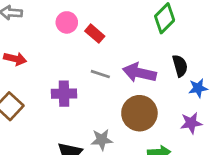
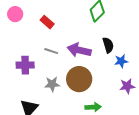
pink circle: (67, 22) -> (15, 14), moved
purple star: (191, 123) -> (127, 86), moved
gray star: (102, 140) -> (52, 84), moved

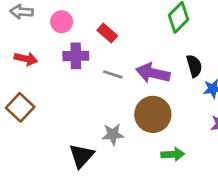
purple cross: (25, 65) -> (76, 56), moved
gray star: (52, 84) -> (113, 134), moved

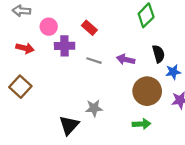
pink circle: (62, 22) -> (49, 27), moved
purple arrow: (153, 73) -> (126, 59), size x0.7
brown circle: (153, 114) -> (147, 91), moved

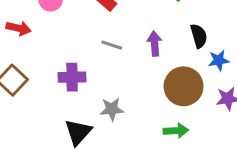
purple cross: (65, 46) -> (72, 77), moved
purple arrow: (126, 59) -> (155, 44), turned 72

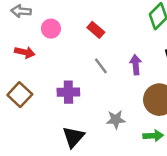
gray line: (112, 45) -> (101, 66), turned 35
gray star: (112, 109) -> (116, 120), moved

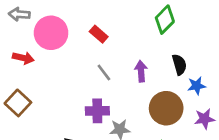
pink circle: (51, 29) -> (51, 33), size x1.6
purple cross: (68, 92) -> (97, 111), moved

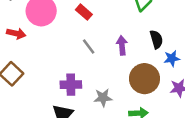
purple cross: (97, 111) -> (71, 85), moved

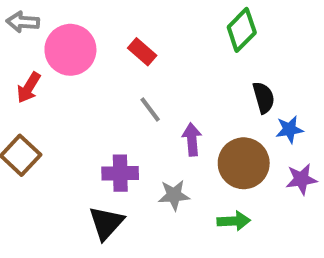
red arrow: (16, 33) -> (29, 88), turned 108
purple arrow: (122, 45) -> (192, 139), moved

